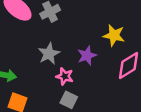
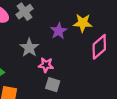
purple star: (87, 56) -> (59, 31), moved

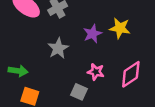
pink diamond: (99, 47) -> (131, 74), moved
pink star: (46, 65) -> (96, 72), moved

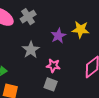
pink star: (96, 72) -> (53, 66), moved

